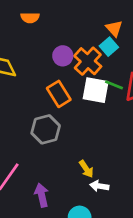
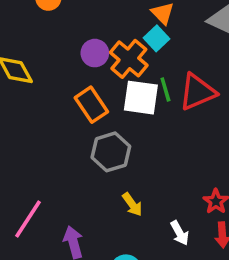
green line: (114, 85) -> (165, 90), turned 54
gray hexagon: (46, 129) -> (111, 152), moved
white arrow: (99, 186) -> (180, 233), moved, turned -126

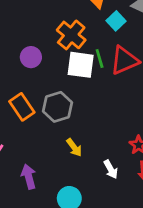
cyan square: (156, 38) -> (116, 21), moved
purple circle: (95, 53) -> (31, 57), moved
orange rectangle: (91, 105) -> (22, 107), moved

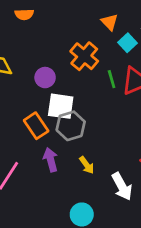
white square: (81, 65) -> (61, 106), moved
white arrow: (111, 169) -> (122, 186), size x1.5
purple arrow: (29, 177) -> (51, 160), moved

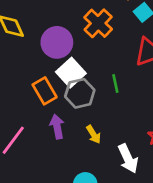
purple circle: (45, 78) -> (57, 42), size x1.5
green line: (112, 79) -> (115, 84), moved
white square: (61, 106) -> (71, 73), turned 36

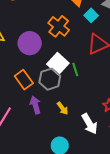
white square: (71, 73) -> (58, 64), moved

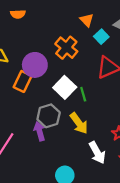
gray hexagon: (50, 79) -> (49, 116), moved
orange rectangle: (24, 80) -> (23, 81), moved, turned 60
yellow arrow: (63, 108) -> (79, 123), moved, size x1.5

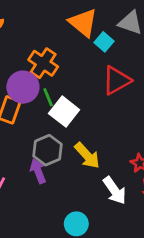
orange triangle: (87, 20) -> (83, 23), size x1.6
orange cross: (66, 48) -> (43, 63), moved
green line: (83, 94) -> (48, 97), moved

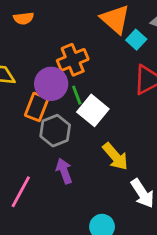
orange cross: (43, 63) -> (73, 60), turned 32
gray hexagon: (47, 150) -> (55, 131), moved

